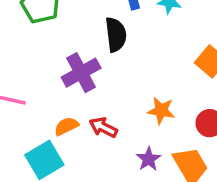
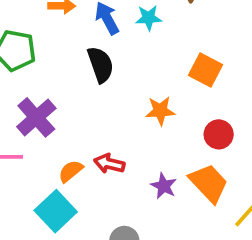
purple cross: (81, 73) -> (36, 117), moved
orange star: (161, 111) -> (160, 111), moved

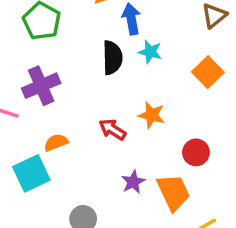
cyan star: (149, 18) -> (150, 52), moved
orange square: (205, 70) -> (208, 72), moved
red arrow: (109, 164) -> (112, 129), moved

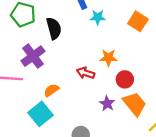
black semicircle: (112, 58) -> (54, 28), moved
red circle: (196, 152) -> (125, 79), moved

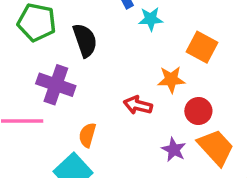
orange square: (138, 21) -> (202, 47), moved
purple cross: (33, 56) -> (56, 85), turned -30
orange semicircle: (51, 90) -> (87, 135), turned -35

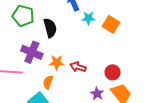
orange square: (202, 47) -> (111, 24), moved
orange star: (171, 80) -> (57, 62), moved

